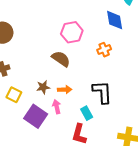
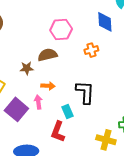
brown semicircle: (61, 59) -> (47, 55), turned -54
brown star: (43, 87) -> (27, 68), moved

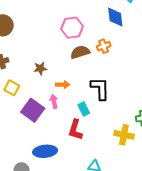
brown semicircle: (47, 55) -> (80, 52), moved

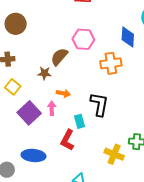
orange cross: (104, 46) -> (111, 63), size x1.5
brown semicircle: (80, 52) -> (59, 57), moved, turned -42

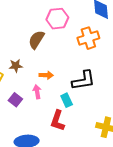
brown star: (44, 73) -> (16, 66), moved
black L-shape: (99, 104) -> (84, 80), turned 80
purple square: (29, 113) -> (15, 100), size x0.6

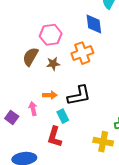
brown star: (16, 66) -> (53, 64), moved
orange arrow: (46, 75) -> (50, 95), moved

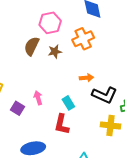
orange arrow: (50, 95) -> (86, 78), moved
black L-shape: (79, 96) -> (105, 95), moved, turned 40

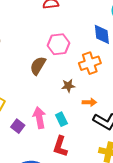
brown star: (55, 51) -> (68, 86), moved
pink arrow: (38, 98) -> (39, 118), size x1.5
cyan rectangle: (68, 103) -> (61, 119), moved

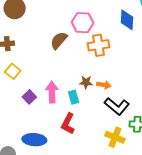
orange cross: (90, 63) -> (99, 45), moved
brown star: (68, 86) -> (86, 82), moved

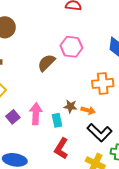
orange cross: (99, 45) -> (103, 83), moved
red L-shape: (68, 124) -> (61, 148), moved

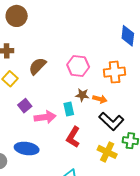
pink hexagon: (71, 47) -> (78, 66), moved
brown semicircle: (46, 63) -> (37, 66), moved
pink arrow: (36, 114) -> (45, 117), moved, turned 80

